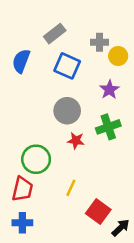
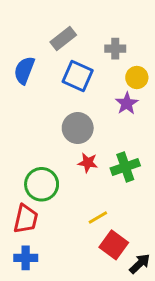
yellow circle: (118, 56) -> (137, 77), moved
green cross: (108, 127) -> (125, 167), moved
yellow line: (71, 188) -> (98, 217), moved, turned 35

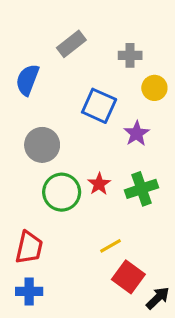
blue square: (78, 76) -> (99, 106), moved
purple star: (127, 103) -> (137, 133), moved
gray circle: (78, 128) -> (42, 145), moved
red star: (88, 163) -> (99, 184), turned 30
green circle: (42, 184) -> (62, 192), moved

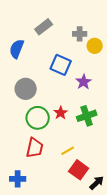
yellow circle: (154, 88) -> (95, 46), moved
red trapezoid: (29, 247) -> (35, 148), moved

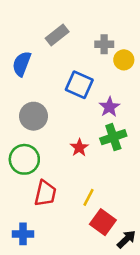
green cross: (87, 116) -> (113, 137), moved
green circle: (38, 118) -> (24, 159), moved
yellow line: (68, 151) -> (88, 197), turned -32

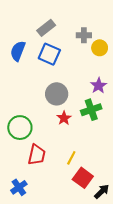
blue square: (79, 85) -> (49, 54), moved
purple star: (109, 107) -> (99, 86), moved
gray circle: (34, 116) -> (57, 94), moved
blue cross: (23, 234) -> (19, 187), turned -35

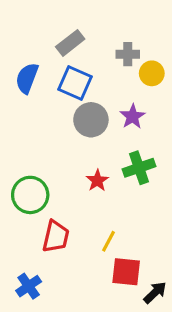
purple star: (99, 86) -> (133, 117), moved
gray circle: (57, 94) -> (91, 120), moved
red square: (83, 178) -> (126, 272), turned -30

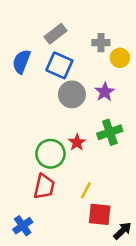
green circle: (30, 195) -> (50, 154), moved

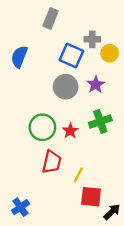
gray rectangle: (56, 34) -> (51, 18), moved, turned -30
blue square: (59, 65) -> (71, 56), moved
green circle: (50, 154) -> (42, 127), moved
red trapezoid: (44, 187) -> (52, 162), moved

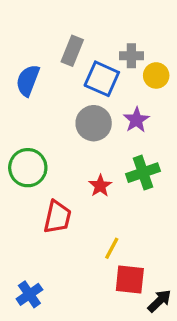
gray rectangle: (51, 18) -> (72, 51), moved
green circle: (42, 127) -> (28, 168), moved
red trapezoid: (52, 162) -> (57, 217), moved

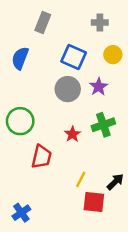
gray rectangle: (72, 51) -> (43, 23), moved
gray cross: (131, 56) -> (100, 23), moved
black arrow: (159, 301) -> (115, 182), moved

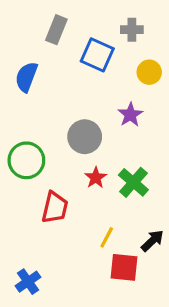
blue square: (74, 57) -> (97, 55), moved
gray circle: (68, 89) -> (85, 137), moved
green cross: (103, 125) -> (133, 182), moved, turned -30

